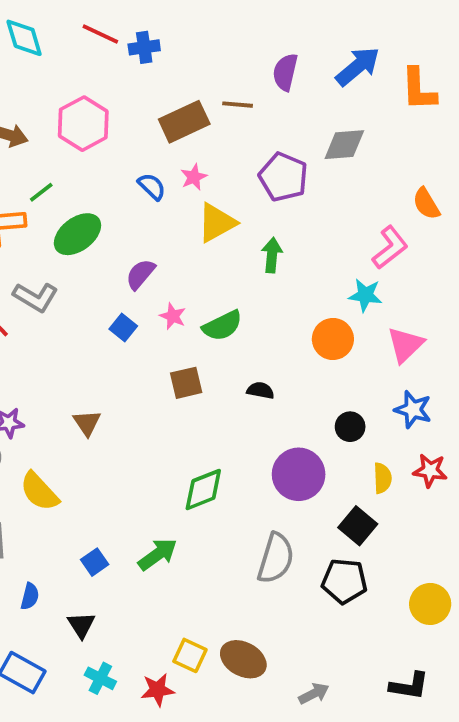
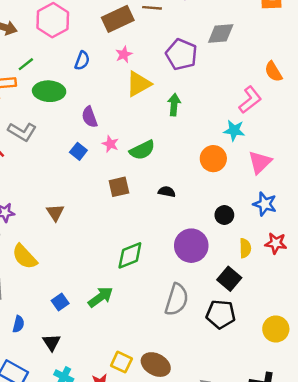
blue semicircle: (152, 187) -> (82, 61), moved, turned 66
green ellipse: (77, 234) -> (49, 91), turned 40
purple semicircle: (140, 274) -> (90, 117), turned -60

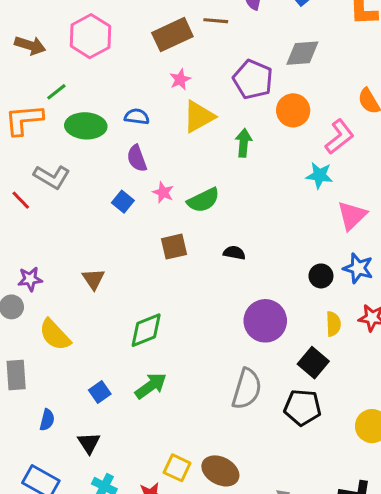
blue semicircle: (82, 61) -> (137, 117), moved, turned -102
orange circle: (213, 159) -> (293, 110), moved
black circle: (224, 215) -> (321, 276), moved
green diamond: (130, 255) -> (146, 330), moved

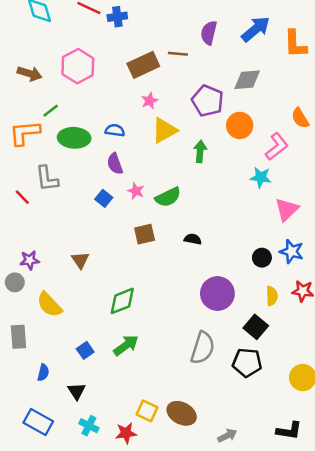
gray L-shape: (52, 177) -> (47, 179), turned 52

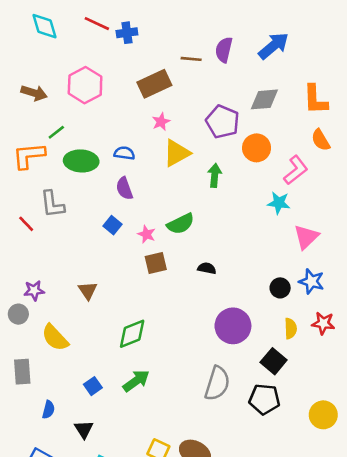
orange L-shape: (295, 44) -> (315, 99), moved
brown line: (178, 54) -> (191, 59), moved
pink star: (136, 191) -> (147, 234), moved

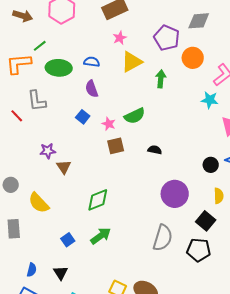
purple star: (34, 291) -> (48, 151), moved
blue semicircle: (48, 410) -> (32, 270), moved

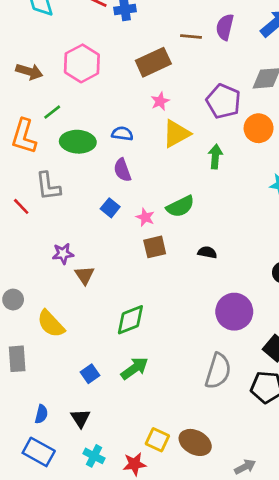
orange L-shape: (19, 64) -> (24, 136), turned -68

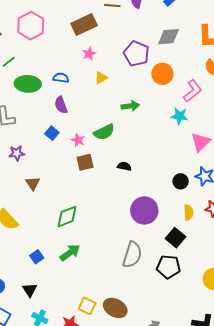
yellow triangle: (176, 134) -> (101, 78), size x0.6
green arrow: (215, 157) -> (130, 106), moved, turned 78
purple star: (63, 254) -> (17, 153), moved

